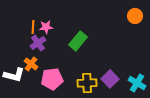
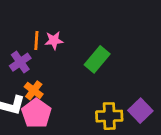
purple cross: (38, 43) -> (20, 62), moved
pink pentagon: (52, 79) -> (36, 113), moved, turned -30

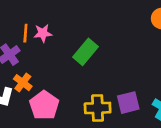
purple square: (140, 111) -> (128, 103), turned 30
pink pentagon: (36, 113) -> (44, 105), moved

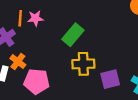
pink pentagon: (44, 105) -> (37, 81), turned -30
yellow cross: (98, 108) -> (83, 64), moved

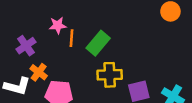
orange line: (20, 18) -> (72, 38), moved

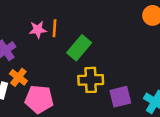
orange line: (72, 38) -> (55, 28), moved

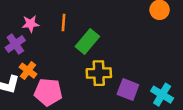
pink star: (38, 30) -> (31, 24), moved
purple square: (120, 97) -> (128, 90), turned 35

